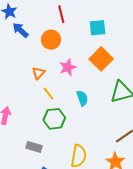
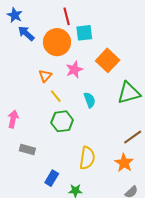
cyan square: (98, 28) -> (84, 33), moved
orange circle: (51, 40) -> (57, 42), size x1.4
gray rectangle: (34, 147) -> (27, 149), moved

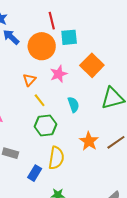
yellow semicircle: (87, 158) -> (56, 158), moved
orange star: (124, 163) -> (89, 141), moved
blue rectangle: (52, 178) -> (35, 173), moved

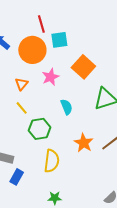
yellow line: (40, 100) -> (22, 108), moved
blue rectangle: (35, 173) -> (17, 177), moved

